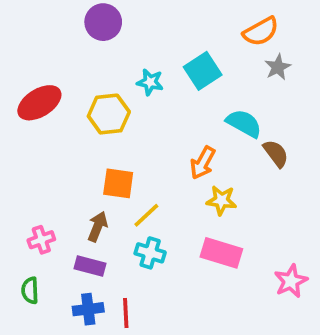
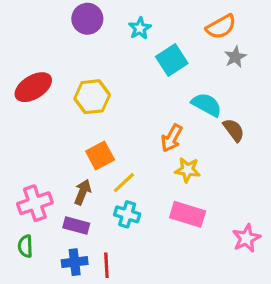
cyan star: (150, 82) -> (140, 28), moved, turned 30
orange square: (118, 183) -> (100, 156), turned -36
pink cross: (41, 240) -> (35, 203), size x1.5

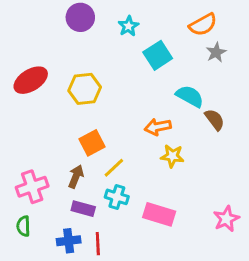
orange arrow: (172, 138) -> (158, 127), turned 50
pink rectangle: (188, 214) -> (159, 214), moved
purple rectangle: (76, 225) -> (83, 209), moved

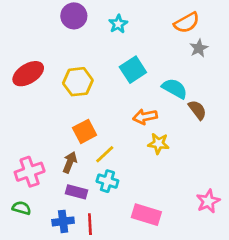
cyan square: (158, 55) -> (133, 70), moved
pink rectangle: (159, 214) -> (146, 215), moved
green semicircle: (23, 226) -> (21, 208), turned 108

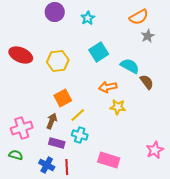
red ellipse: (28, 74) -> (21, 55), turned 55
blue cross: (63, 221) -> (47, 165), turned 35

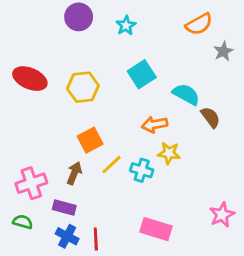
gray star: (148, 36) -> (223, 51), moved
cyan cross: (80, 135) -> (142, 170), moved
purple rectangle: (57, 143) -> (64, 208), moved

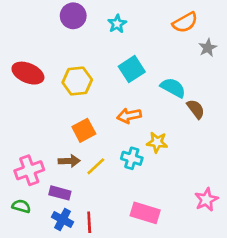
orange arrow: (155, 124) -> (129, 116), moved
yellow line: (112, 165) -> (96, 166), moved
brown arrow: (74, 173) -> (69, 161), turned 66

